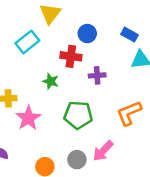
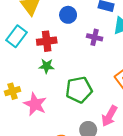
red cross: (71, 56) -> (47, 41), moved
purple cross: (97, 75) -> (95, 37), moved, turned 32

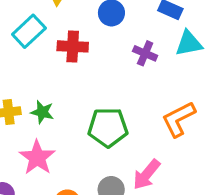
green star: (47, 66) -> (42, 112), moved
pink star: (35, 104) -> (37, 157), moved

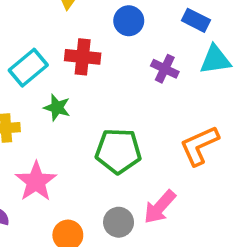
cyan rectangle: (29, 31) -> (28, 68), moved
green star: (42, 112) -> (57, 108), moved

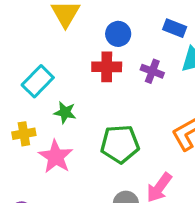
red cross: (83, 57) -> (107, 67), moved
pink star: (36, 181) -> (56, 157), moved

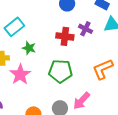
red cross: (107, 67) -> (65, 36), moved

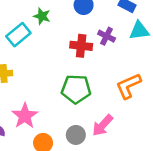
green star: (29, 48) -> (42, 16), moved
pink star: (20, 74) -> (25, 116), moved

